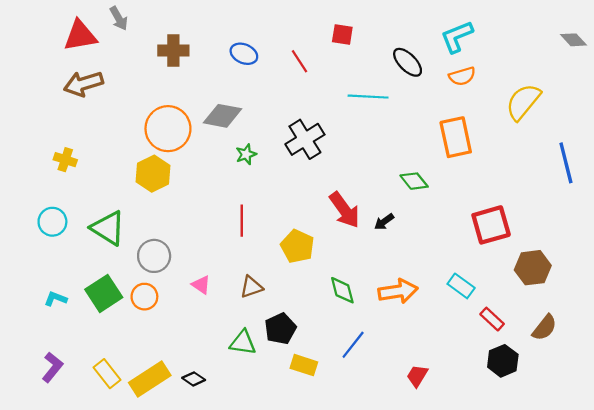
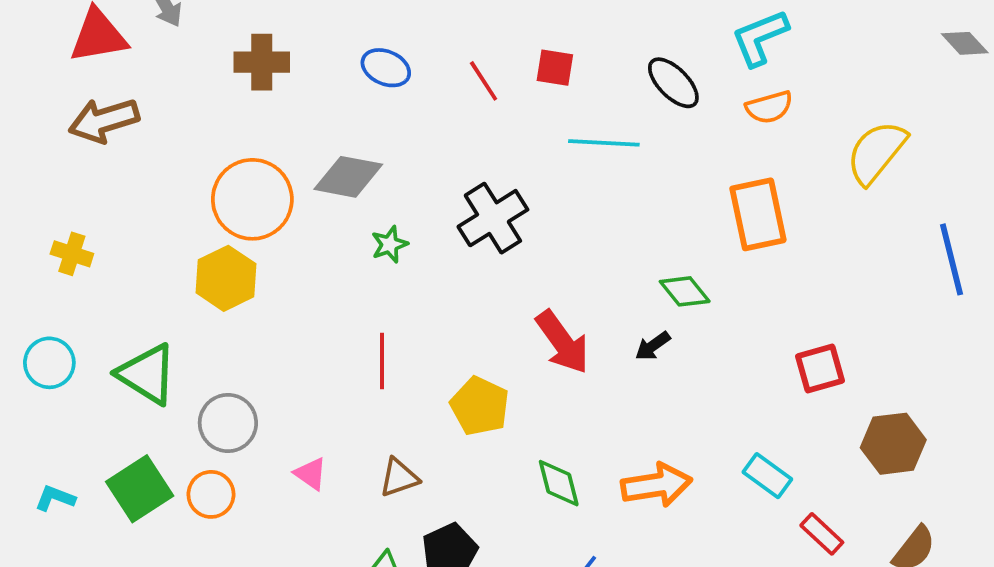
red square: (342, 34) -> (555, 68), moved
black arrow: (384, 222) -> (653, 346), moved
red square: (491, 225) -> (820, 368), size x0.7

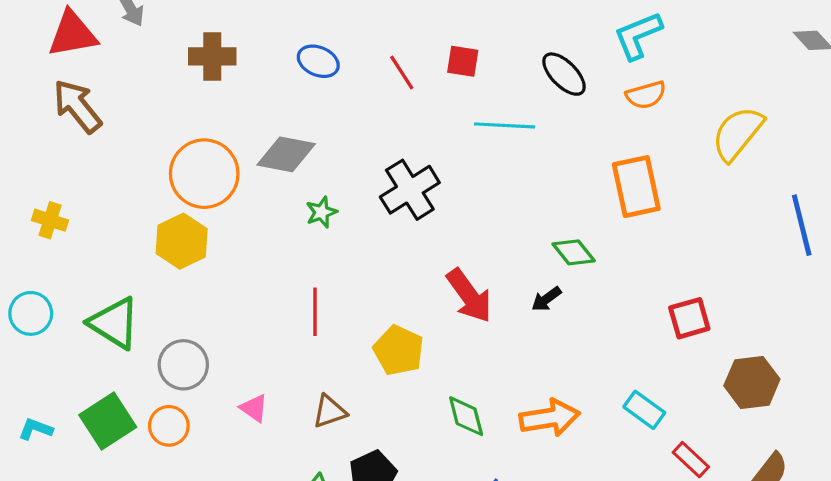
brown arrow: (104, 120) -> (77, 106), turned 68

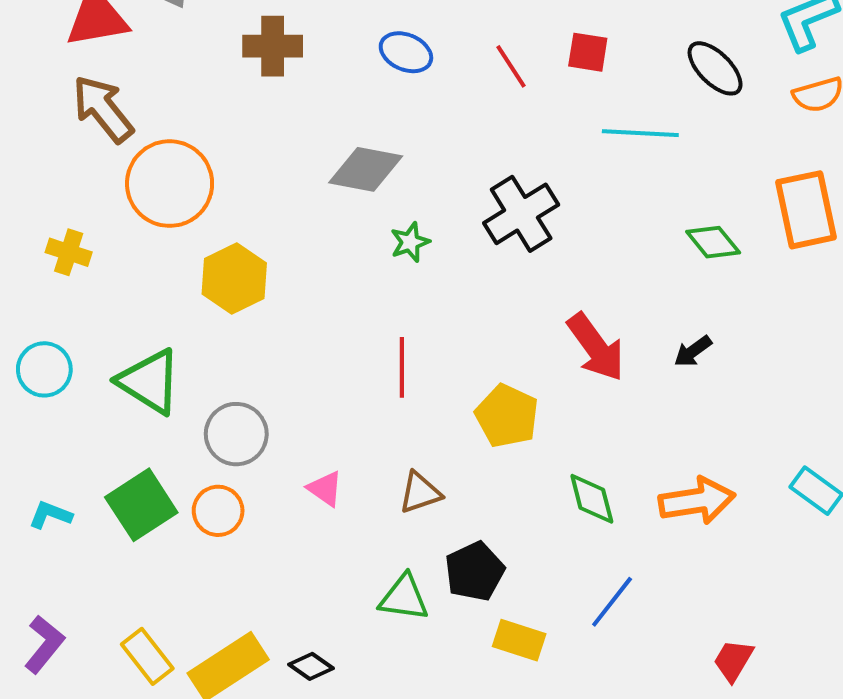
orange circle: (204, 174) -> (170, 184), moved
green diamond: (574, 252) -> (713, 242), moved

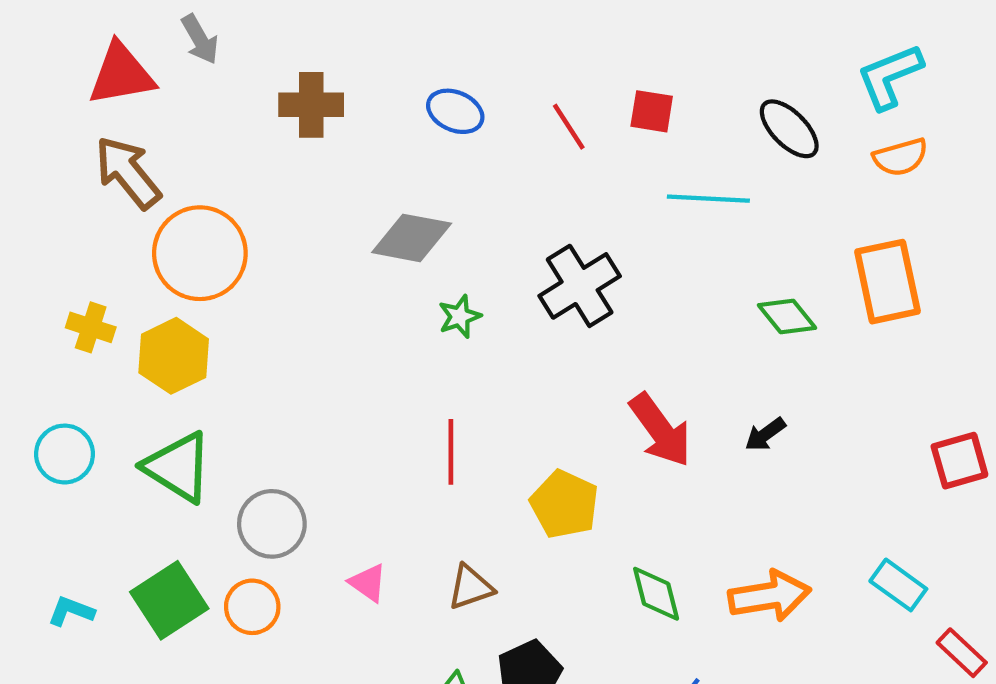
yellow hexagon: (234, 279) -> (174, 356), moved

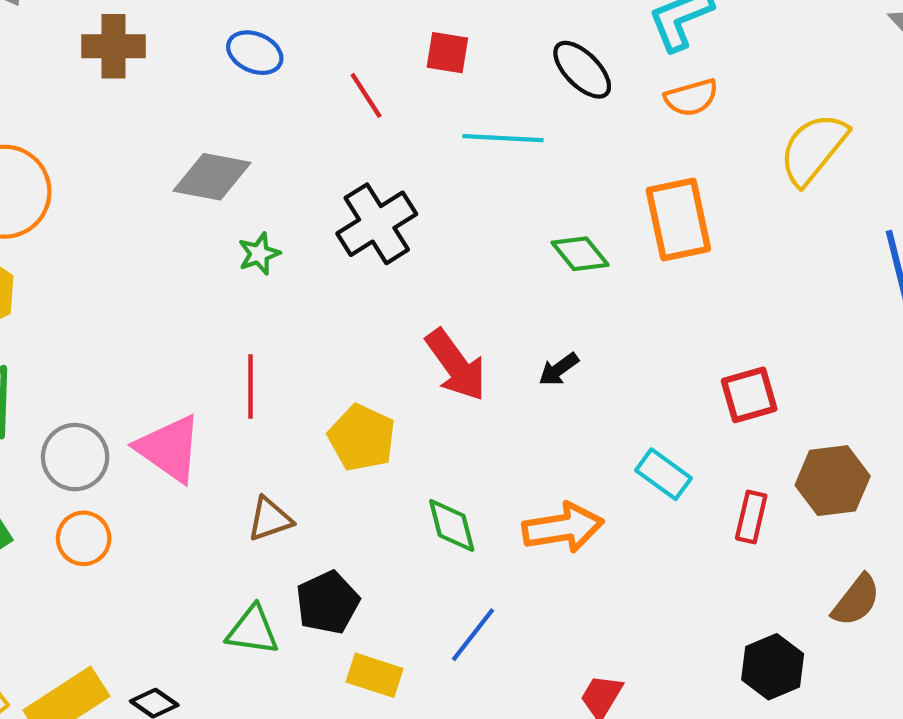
red line: (569, 127) -> (366, 95), moved
pink triangle: (368, 583) -> (169, 448), moved, size x1.8
cyan rectangle: (898, 585) -> (663, 474), moved
orange circle: (252, 607) -> (84, 538), moved
red rectangle: (962, 653) -> (751, 517), moved, turned 60

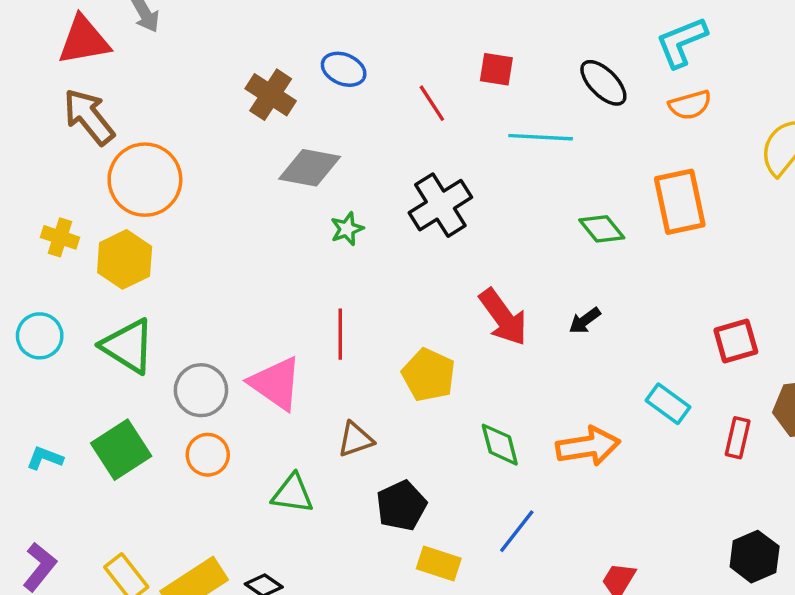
brown cross: (114, 46) -> (271, 95), moved, turned 33
green triangle: (253, 630) -> (293, 494), moved

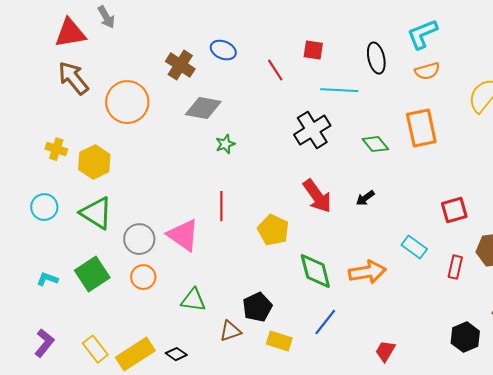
black ellipse: (603, 83) -> (376, 58), turned 32
orange circle: (145, 180) -> (127, 102), moved
black cross: (440, 205) -> (312, 130), moved
brown triangle: (355, 439) -> (230, 331), moved
green diamond: (500, 445) -> (315, 271), size x1.4

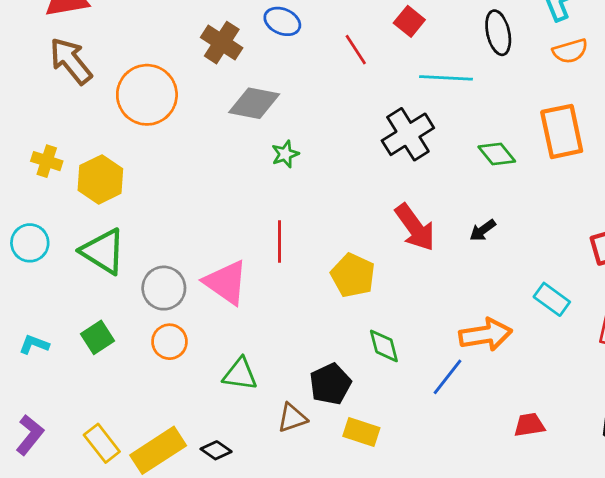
red square: (313, 50) -> (409, 21), turned 30
green diamond: (315, 271) -> (384, 346), moved, size x0.7
green square: (92, 274) -> (98, 337), size x0.7
blue line: (325, 322) -> (447, 377), moved
red trapezoid: (385, 351) -> (529, 425), moved, turned 50

